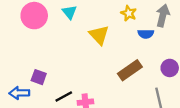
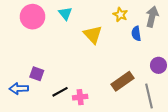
blue semicircle: (146, 34) -> (136, 34), turned 80
brown rectangle: (130, 70) -> (122, 81), moved

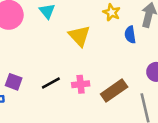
black line: (60, 92) -> (51, 83), moved
pink cross: (80, 97) -> (81, 84), moved

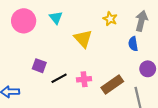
blue semicircle: (130, 35) -> (133, 44), moved
purple square: (14, 82) -> (39, 66), moved

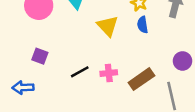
blue semicircle: (133, 44) -> (143, 25), moved
purple square: (39, 66) -> (40, 56), moved

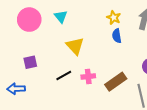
yellow triangle: (108, 26) -> (75, 46), moved
purple square: (40, 56) -> (30, 62), turned -32

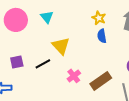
black line: (64, 75) -> (43, 64), moved
pink cross: (88, 76) -> (74, 76), turned -32

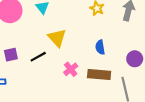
blue semicircle: (102, 36) -> (100, 47), moved
brown rectangle: (101, 81) -> (99, 75), turned 40

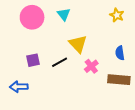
pink cross: (71, 69) -> (91, 66), moved

